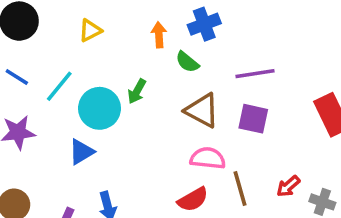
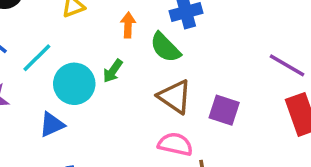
orange arrow: (159, 35) -> (128, 25), moved
green semicircle: (187, 62) -> (165, 47), size x1.4
purple line: (255, 74) -> (287, 65), moved, turned 33

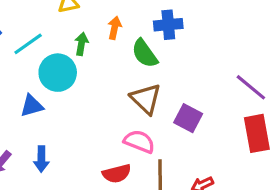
green arrow: (113, 71) -> (81, 44), moved, turned 145

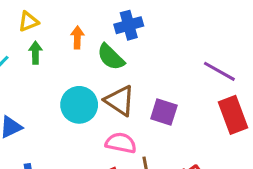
green arrow: (81, 44) -> (35, 53), moved
cyan circle: (58, 73) -> (79, 105), moved

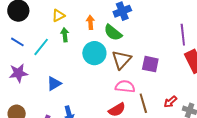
purple line: (219, 71) -> (183, 35), turned 60
brown triangle: (120, 101) -> (122, 60), turned 45
cyan circle: (79, 105) -> (94, 53), moved

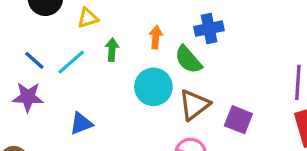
yellow triangle: (58, 15) -> (88, 18), moved
blue line: (17, 42) -> (34, 60), moved

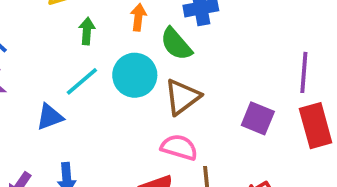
cyan line: (71, 62) -> (82, 81), moved
purple square: (238, 120) -> (258, 118), moved

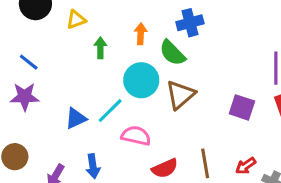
cyan line: (82, 81) -> (110, 111), moved
pink semicircle: (179, 147) -> (136, 136), moved

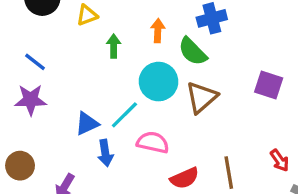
purple square: (242, 107) -> (269, 85), moved
blue arrow: (93, 166) -> (105, 153), moved
red arrow: (246, 166) -> (280, 160), moved, turned -90

